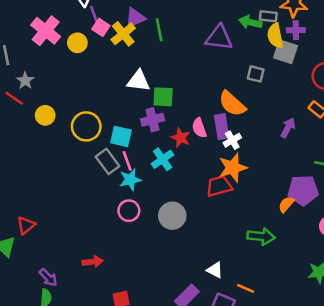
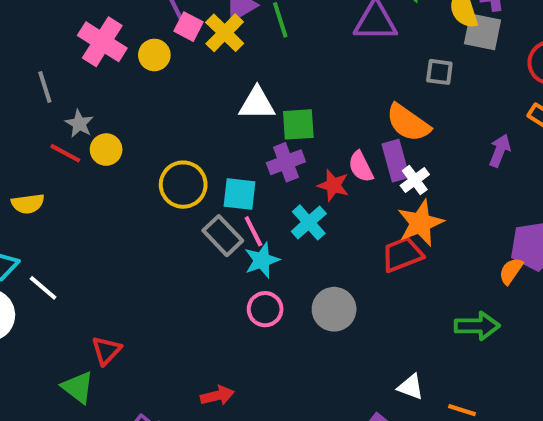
yellow circle: (45, 115) -> (106, 150), moved

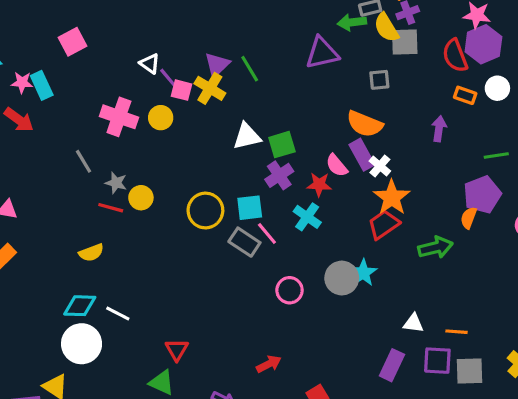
cyan star: (262, 260) -> (363, 273), moved
green arrow: (477, 326) -> (435, 247), moved

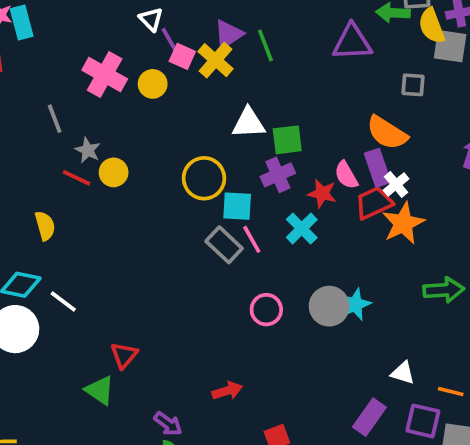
yellow circle: (205, 211) -> (204, 178), moved
red trapezoid: (384, 224) -> (374, 203), moved
yellow semicircle: (91, 253) -> (45, 226), turned -95

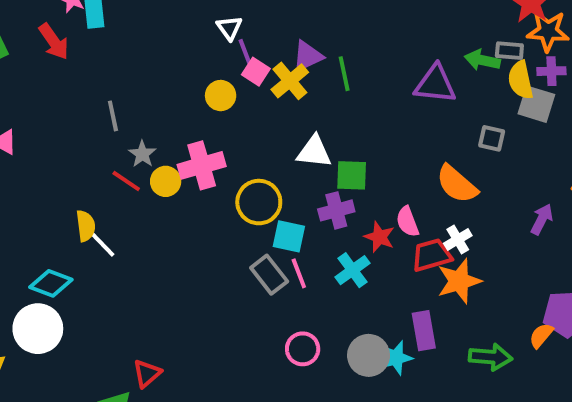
pink cross: (105, 75) -> (202, 165), moved, turned 36
purple rectangle: (378, 168) -> (424, 331), moved
white line: (63, 302) -> (102, 244), moved

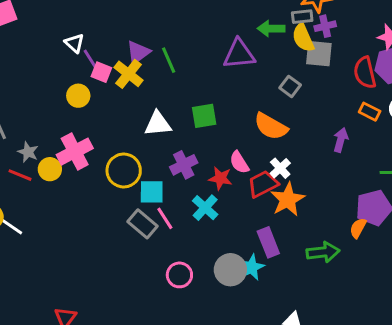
gray rectangle: (509, 51) -> (302, 17), moved
gray square: (492, 138) -> (290, 86), turned 35
green square: (352, 175) -> (204, 116), moved

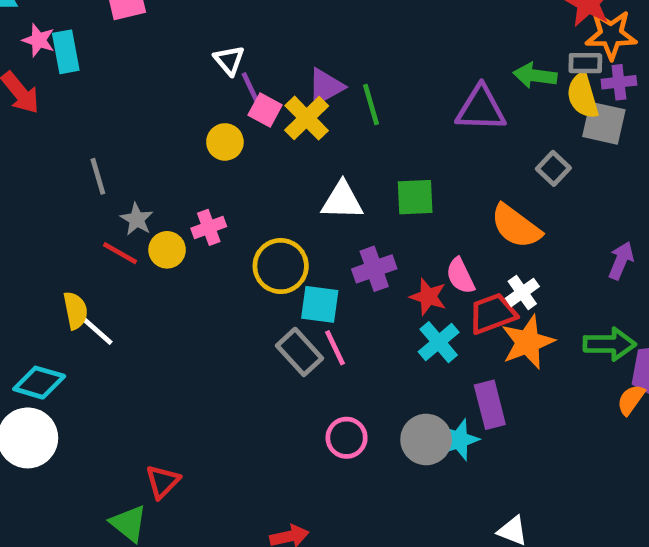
pink cross: (75, 152) -> (209, 227), size x0.6
cyan cross: (205, 208) -> (439, 342), moved
green arrow: (323, 252) -> (610, 344), moved

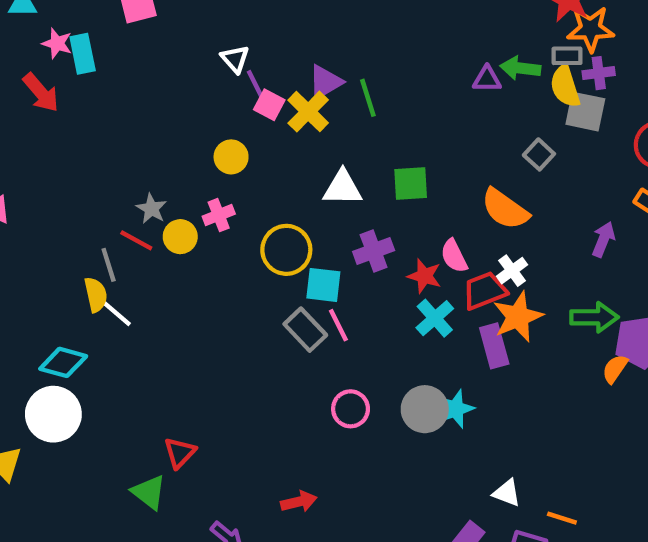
purple triangle: (481, 109) -> (487, 79), moved, size x0.6
yellow circle: (225, 142) -> (231, 157), moved
gray line: (98, 176) -> (109, 265), moved
purple rectangle: (490, 405) -> (494, 346), moved

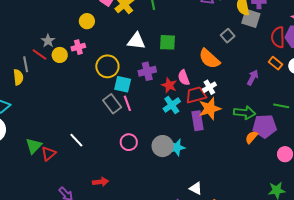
white line: (116, 313) -> (76, 140), moved
green triangle: (149, 492) -> (34, 146), moved, turned 30

